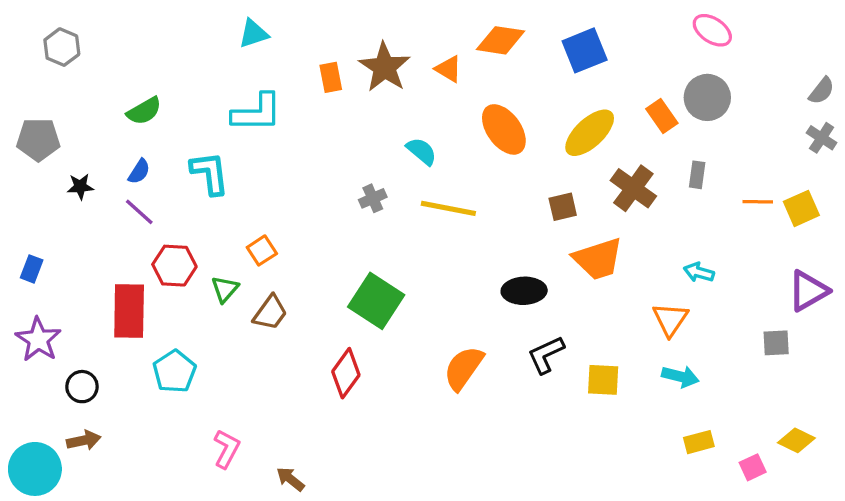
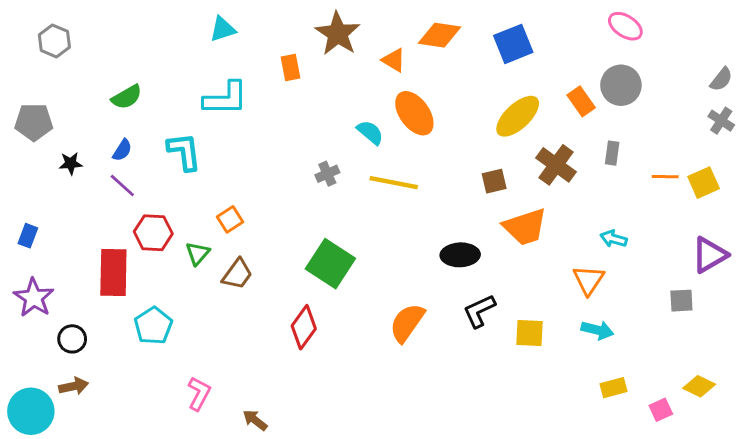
brown star: (385, 67) -> (338, 34), moved
orange ellipse: (504, 129) -> (414, 113), moved

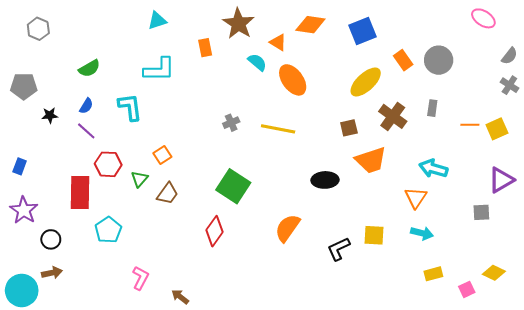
pink ellipse: (625, 26) -> (483, 18), moved
orange rectangle: (581, 101) -> (403, 60), moved
cyan semicircle: (370, 132) -> (257, 62), moved
cyan arrow: (614, 239) -> (433, 169), size x1.5
black L-shape: (479, 311) -> (339, 249), moved

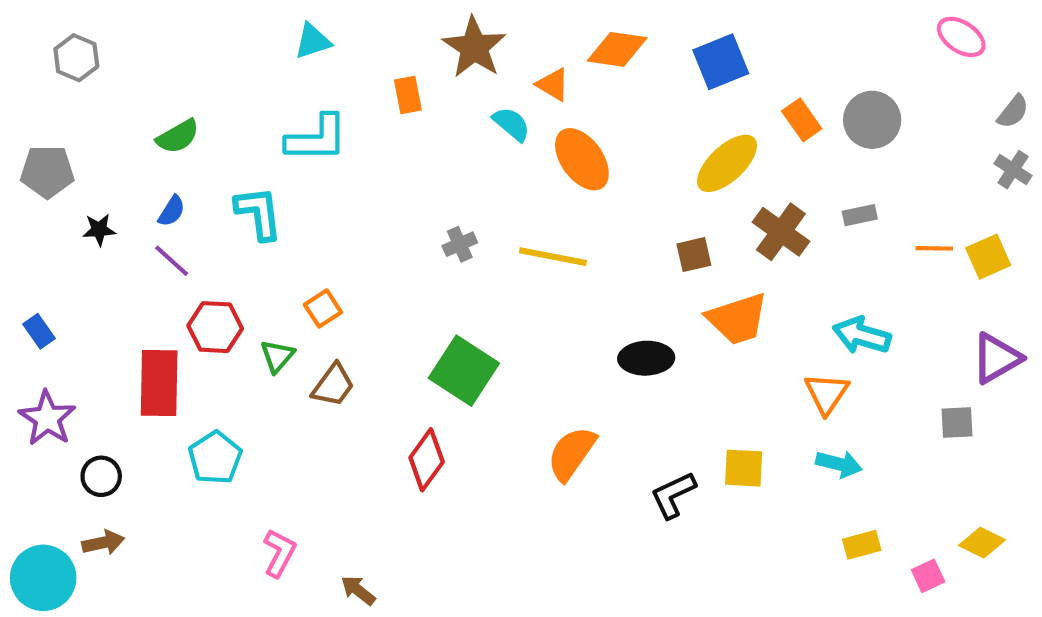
gray rectangle: (432, 108) -> (860, 215), turned 70
blue rectangle: (20, 166) -> (39, 331), turned -56

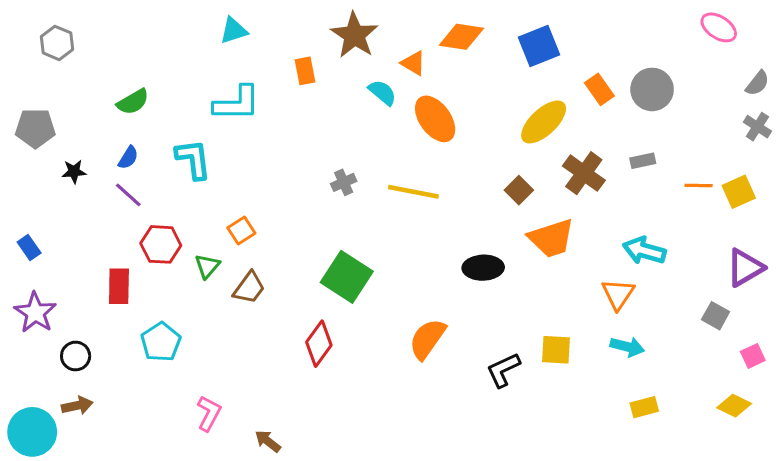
brown square: (694, 255) -> (519, 190), turned -32
red rectangle: (159, 383) -> (119, 286), size x0.7
gray square: (957, 422) -> (716, 316), turned 32
pink square: (928, 576) -> (753, 356), moved

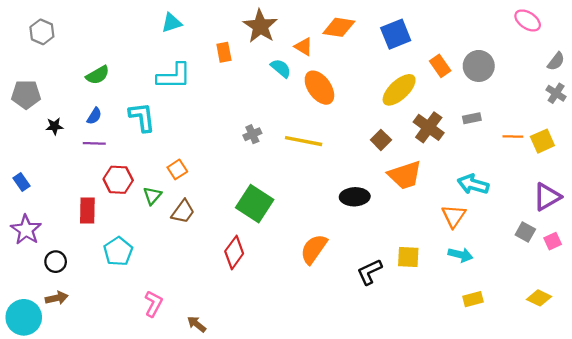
purple line: (128, 195) -> (94, 143), turned -40
pink square: (753, 356) -> (553, 241), moved

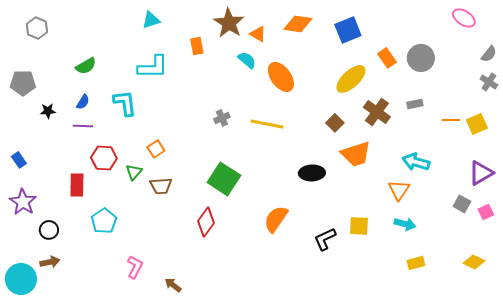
orange triangle: (304, 47) -> (258, 34), moved
brown trapezoid: (183, 212) -> (161, 186), turned 50

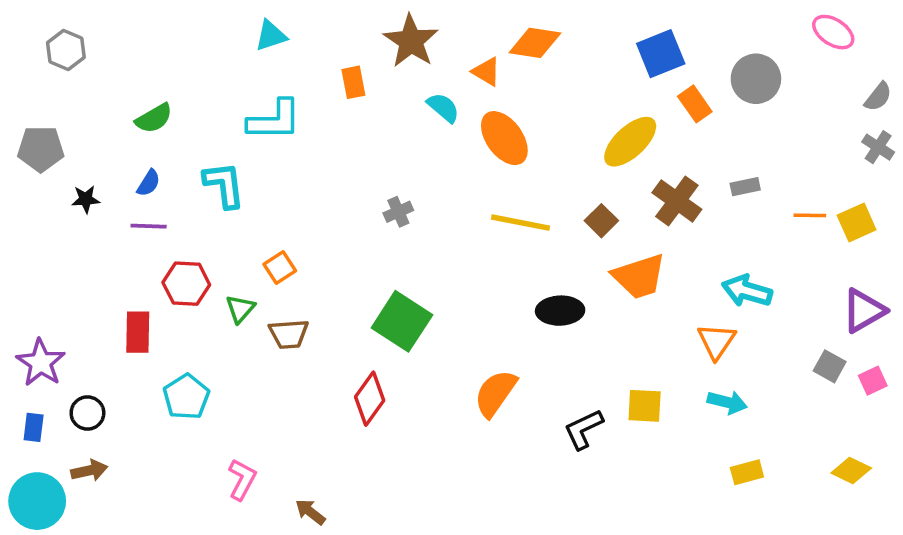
blue square: (348, 30) -> (661, 54), moved
orange triangle: (258, 34) -> (486, 72), moved
gray circle: (421, 58) -> (756, 79), moved
yellow line: (267, 124) -> (521, 223), moved
blue rectangle: (19, 160) -> (34, 427), moved, turned 42

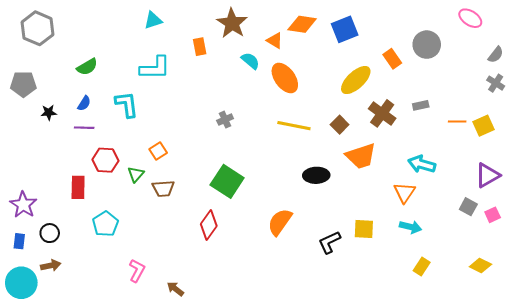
gray hexagon: (66, 50) -> (38, 28), size x1.5
blue square: (661, 54) -> (345, 29), moved
yellow rectangle: (747, 472) -> (422, 267), turned -42

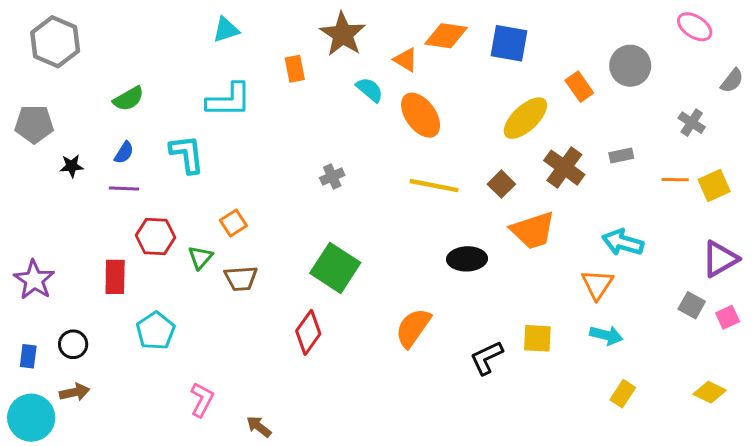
blue square: (345, 29) -> (509, 43), turned 32
gray cross: (496, 83) -> (692, 123), moved
purple star: (23, 205) -> (34, 280), moved

